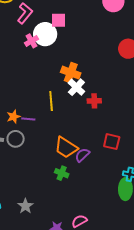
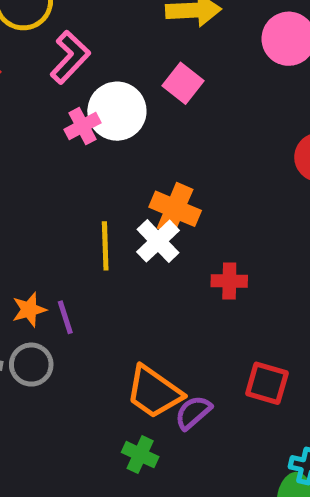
pink square: (58, 20) -> (183, 83), moved, turned 35
white cross: (76, 87) -> (158, 241), moved
yellow line: (51, 101) -> (105, 246), moved
purple line: (28, 119) -> (65, 317), turned 64

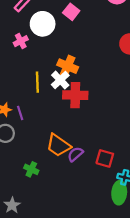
pink cross: (83, 126) -> (21, 41), moved
red cross: (229, 281) -> (75, 95), moved, size x1.6
red square: (267, 383) -> (105, 158), moved
green cross: (140, 455) -> (31, 169), moved

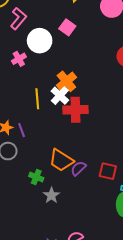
orange cross: (68, 66) -> (66, 81), turned 30
green cross: (31, 169) -> (36, 177), moved
gray star: (12, 205) -> (51, 195), moved

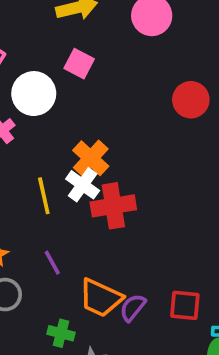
purple line: (22, 130) -> (52, 263), moved

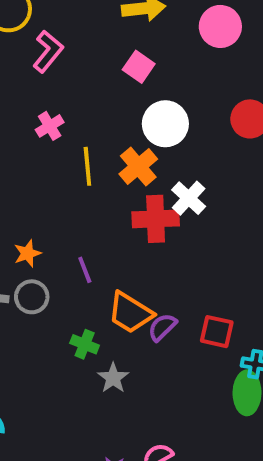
white circle: (34, 94) -> (165, 124), moved
white cross: (83, 185) -> (189, 198), moved
yellow line: (44, 196) -> (87, 166), moved

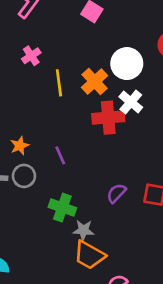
white circle: (165, 124) -> (127, 64), moved
orange trapezoid: (130, 313) -> (89, 255), moved
green cross: (85, 344) -> (62, 208), size x1.4
gray star: (113, 378) -> (83, 230), turned -30

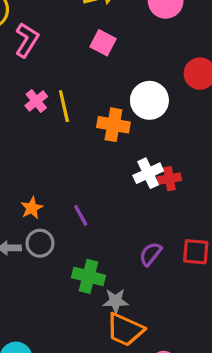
orange cross: (95, 81) -> (113, 125), turned -32
yellow line: (59, 83) -> (64, 106), moved
white cross: (131, 102) -> (148, 173), moved, turned 30
red cross: (108, 118) -> (169, 179), moved, size x0.6

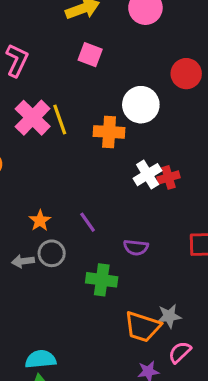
pink cross: (36, 101) -> (33, 118), size x1.6
purple semicircle: (150, 254) -> (136, 247), moved, turned -115
gray star: (116, 301) -> (169, 316), moved

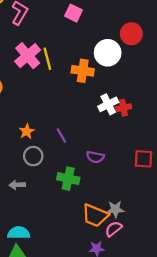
red circle: (186, 74) -> (131, 34), moved
gray arrow: (23, 261) -> (17, 185), moved
pink semicircle: (180, 352) -> (113, 229), moved

